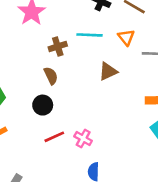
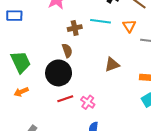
brown triangle: (108, 71) -> (112, 65), moved
black circle: (43, 105) -> (59, 73), size x1.6

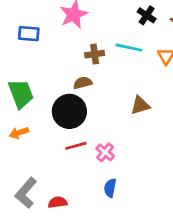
blue rectangle: (14, 16) -> (29, 34), moved
brown semicircle: (67, 50) -> (83, 83), turned -88

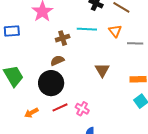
brown triangle: (140, 105) -> (102, 70), turned -35
orange arrow: (19, 133) -> (31, 113), moved

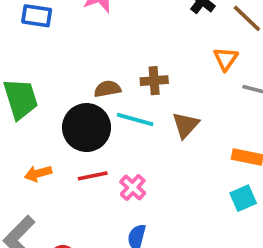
cyan line: (87, 29) -> (135, 120), moved
brown cross: (63, 38) -> (154, 81), moved

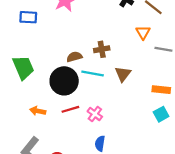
orange arrow: (38, 173) -> (38, 111), turned 32

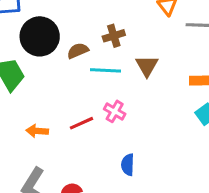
black circle: (64, 81) -> (40, 36), moved
pink cross: (95, 114) -> (115, 111), moved

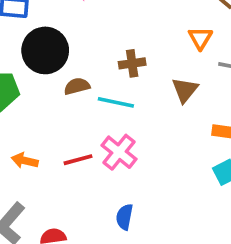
brown semicircle: (78, 51) -> (77, 86), moved
brown triangle: (147, 66) -> (185, 90), moved
pink cross: (115, 111) -> (119, 152), size x1.4

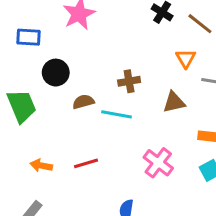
black circle: (45, 50) -> (56, 73), size x0.7
brown triangle: (185, 90) -> (174, 102), turned 40
pink cross: (119, 152) -> (158, 163), moved

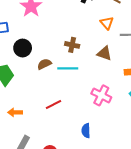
brown cross: (129, 81) -> (72, 45), turned 32
brown triangle: (174, 102) -> (104, 53), turned 42
orange arrow: (41, 166) -> (15, 112), moved

